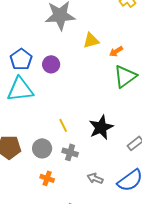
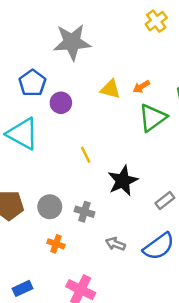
yellow triangle: (91, 40) -> (110, 89), moved, turned 30
blue pentagon: (21, 59) -> (32, 83), moved
cyan triangle: (20, 89) -> (23, 134), turned 36
yellow line: (63, 125) -> (86, 155), moved

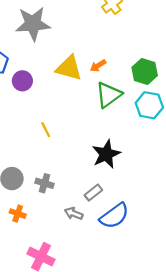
yellow triangle: (110, 89) -> (69, 68), size x1.4
black star: (123, 181) -> (106, 154), moved
gray rectangle: (165, 201) -> (93, 193), moved

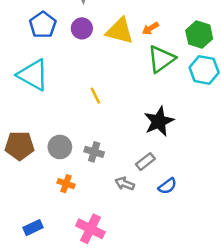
purple circle: (22, 81) -> (82, 28), moved
blue semicircle: (114, 216) -> (167, 186), size x0.6

